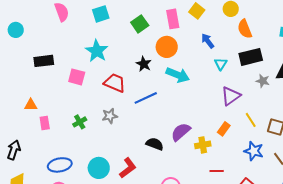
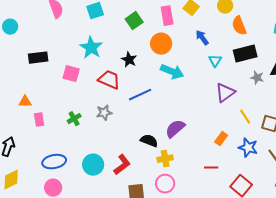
black star: (144, 64) -> (129, 60), moved
orange rectangle: (224, 129) -> (221, 139), moved
yellow cross: (203, 145) -> (165, 159), moved

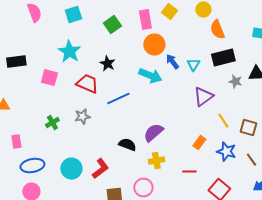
blue arrow: (202, 38) -> (172, 62), moved
orange circle: (161, 44) -> (154, 45), moved
pink rectangle: (39, 120) -> (16, 142), moved
yellow cross: (165, 159) -> (156, 161), moved

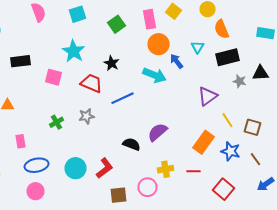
cyan triangle: (193, 65) -> (198, 47), moved
orange rectangle: (199, 143) -> (204, 142), size x1.6
yellow cross: (156, 161) -> (166, 169), moved

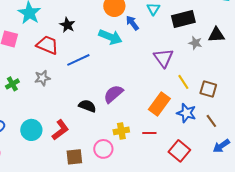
purple triangle: (208, 96) -> (163, 58), turned -30

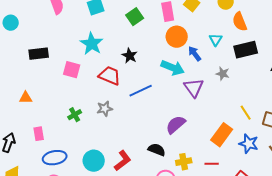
gray star: (195, 43) -> (223, 74), moved
purple triangle: (163, 58) -> (194, 88), moved
black semicircle: (87, 106) -> (157, 150), moved

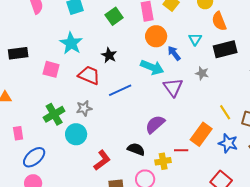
green cross: (75, 115) -> (54, 114), size x1.5
blue ellipse: (55, 158) -> (34, 157), turned -30
cyan circle: (94, 161) -> (76, 134), moved
red line: (212, 164) -> (181, 150), moved

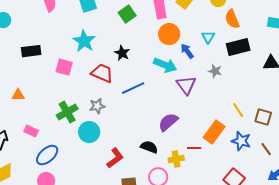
pink rectangle: (18, 133) -> (31, 131), turned -56

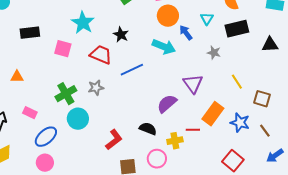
purple triangle: (186, 85) -> (193, 84), moved
yellow line: (238, 110) -> (237, 82), moved
cyan circle: (89, 132) -> (78, 119), moved

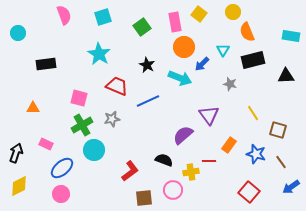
blue arrow: (186, 33) -> (202, 64), turned -98
black star: (121, 35) -> (147, 65), moved
pink square: (63, 49) -> (79, 98), moved
orange rectangle: (213, 114) -> (229, 145), size x0.7

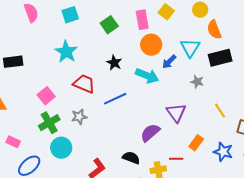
cyan triangle: (223, 50) -> (190, 48), size x1.5
pink square: (79, 98) -> (46, 96), turned 36

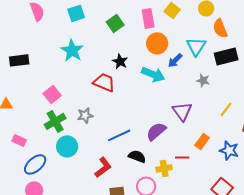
red trapezoid: (84, 84) -> (104, 82), moved
blue line: (115, 99) -> (119, 135), moved
yellow line: (220, 111) -> (226, 109), turned 70

